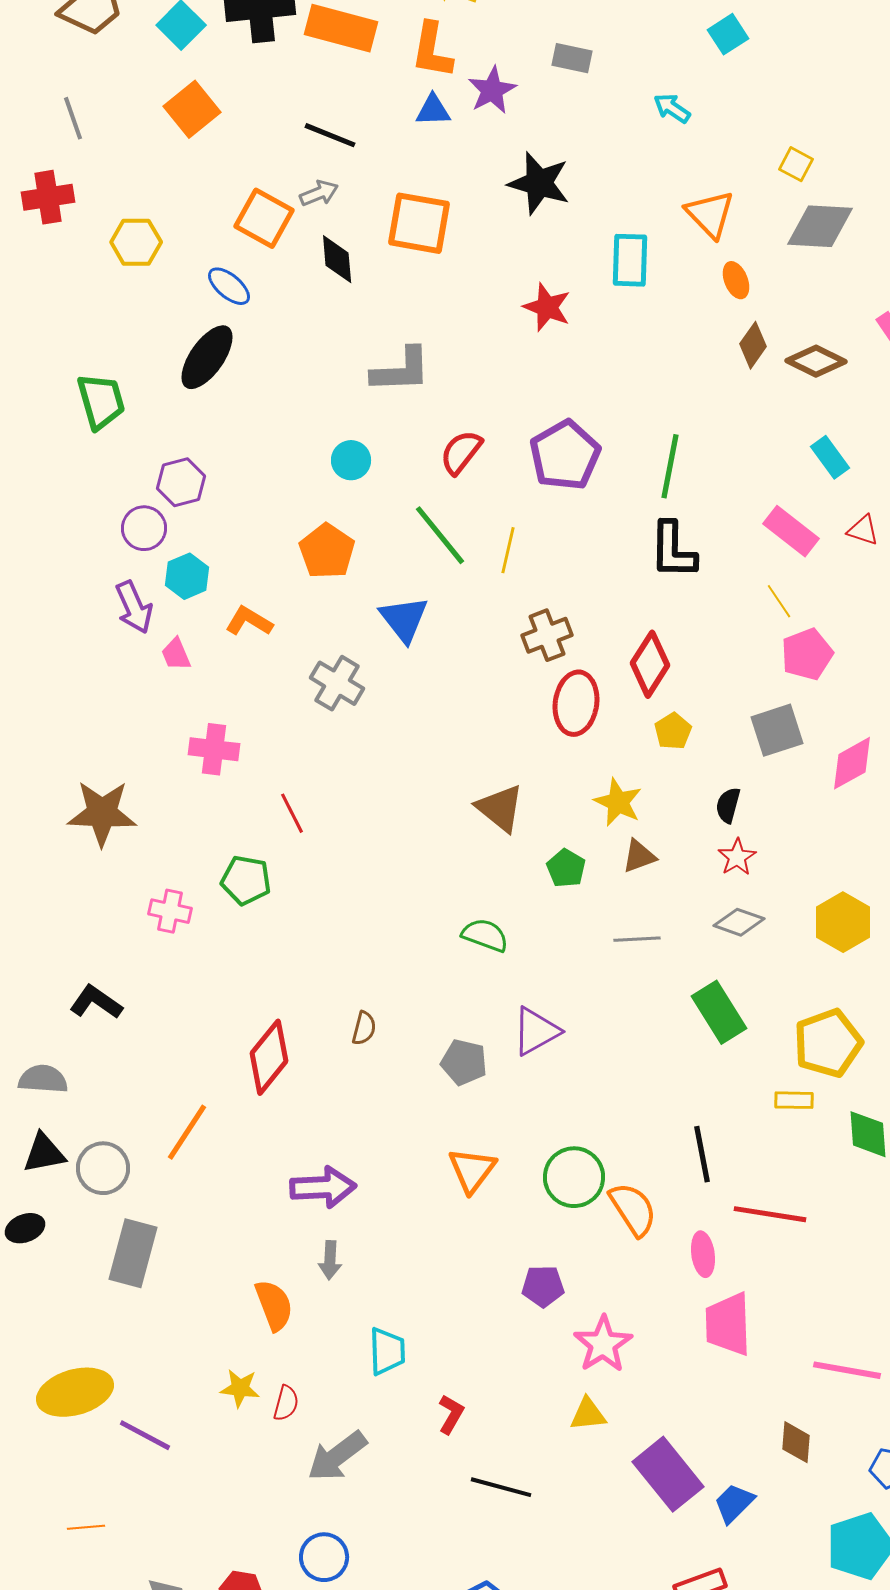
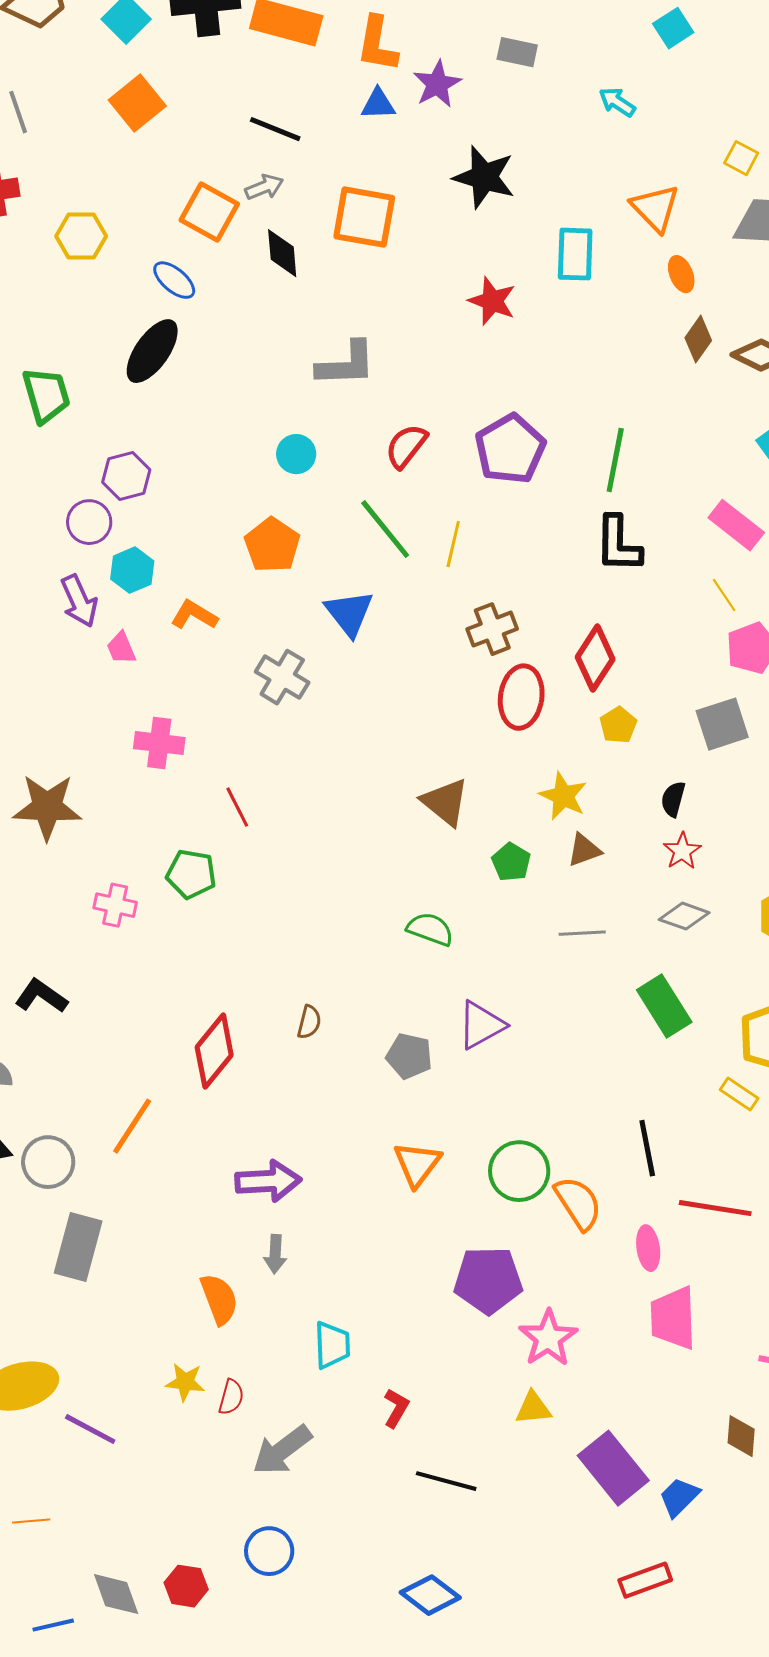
yellow rectangle: (794, 1100) -> (739, 1094), turned 33
purple pentagon: (543, 1286) -> (488, 1280), size x1.6

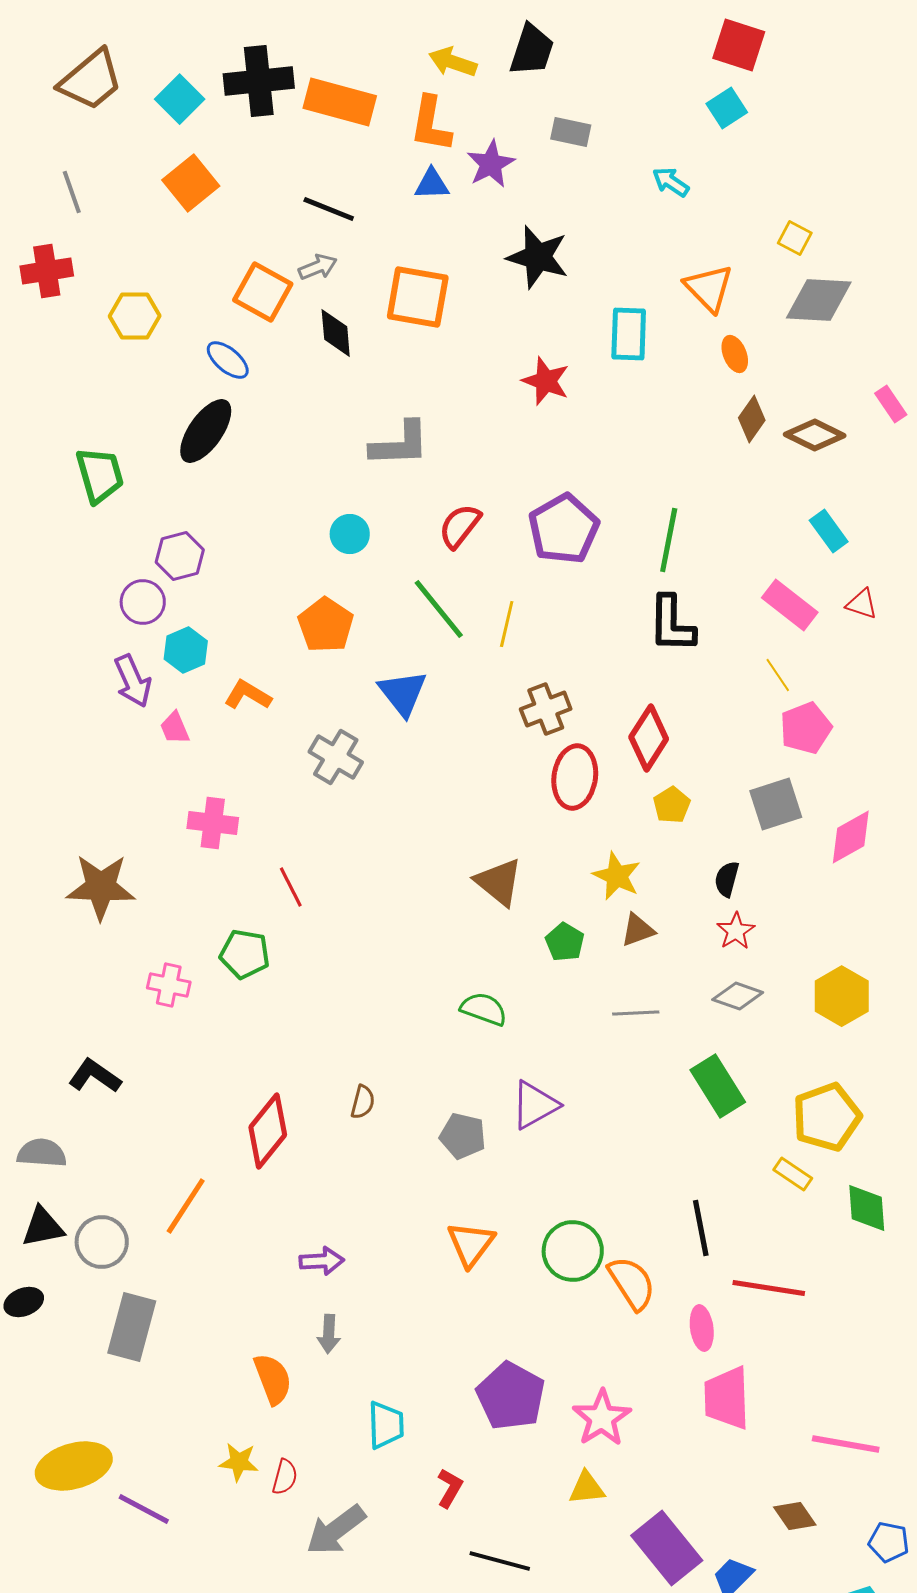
purple arrow: (268, 1181) -> (322, 1261), size x0.7
purple pentagon: (488, 1280) -> (511, 1396), moved, turned 30
brown diamond: (741, 1436) -> (795, 1516), turned -39

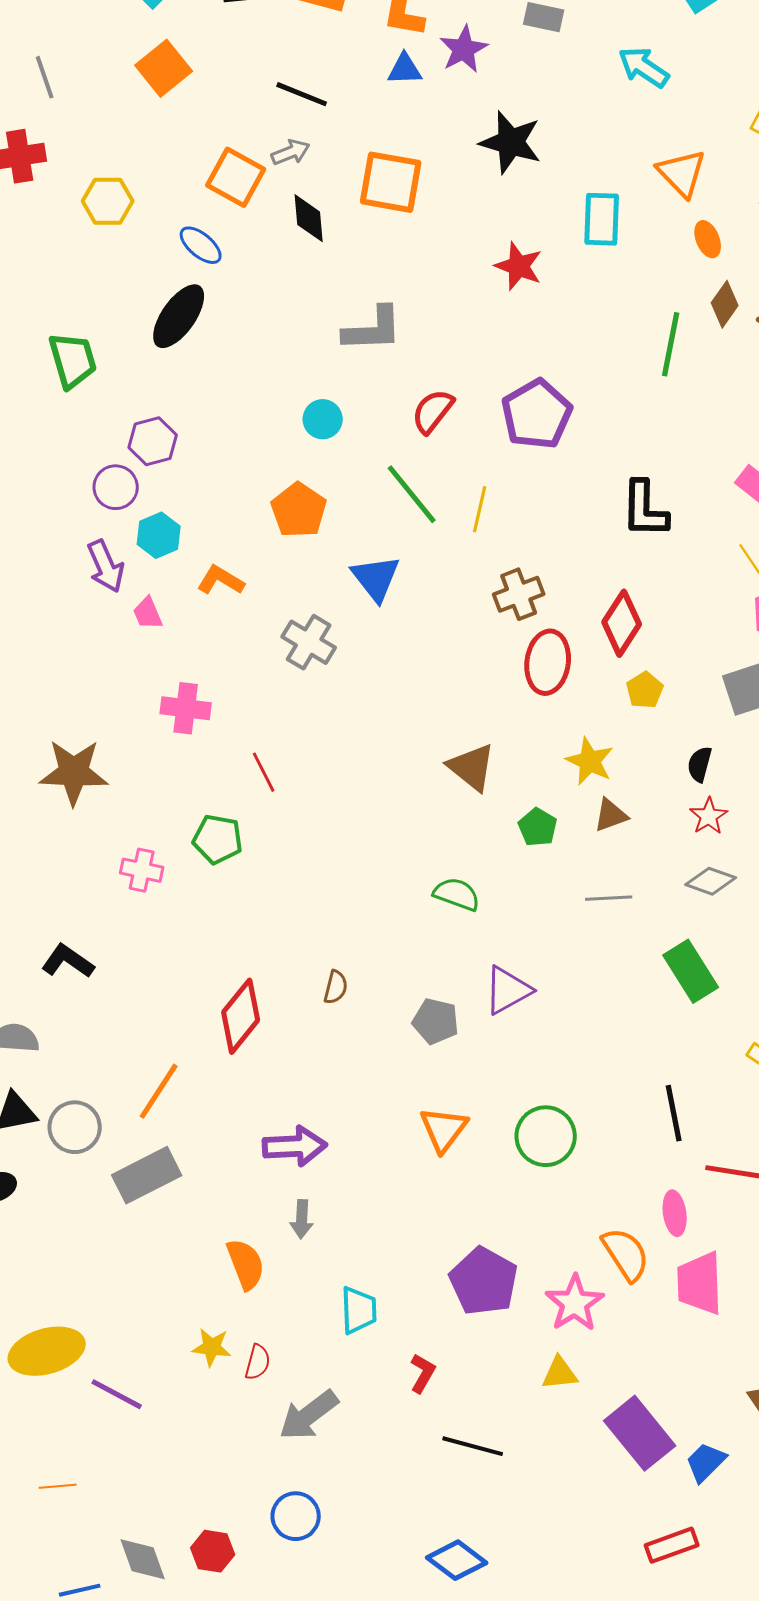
cyan arrow: (671, 182) -> (644, 67), size x1.4
green line: (669, 540) -> (671, 344), moved
purple arrow: (322, 1261) -> (295, 1146), size x1.4
orange semicircle: (632, 1283) -> (626, 1254), moved
gray rectangle: (132, 1327) -> (147, 1175), moved, turned 48

